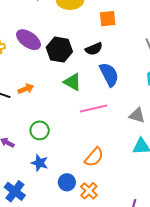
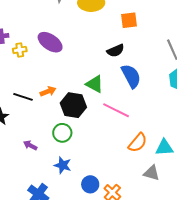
black hexagon: (59, 50) -> (73, 105), moved
pink line: (94, 109) -> (116, 110), turned 40
gray triangle: (137, 115) -> (151, 173), moved
orange semicircle: (94, 157) -> (138, 143), moved

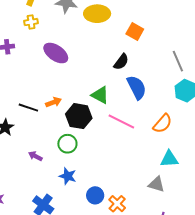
orange square: (129, 20) -> (135, 31), turned 36
yellow cross: (20, 50) -> (31, 22), moved
black semicircle: (116, 51) -> (121, 62), turned -30
orange semicircle: (138, 143) -> (163, 124), moved

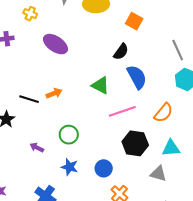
yellow cross: (31, 22) -> (30, 14), turned 32
black hexagon: (79, 116) -> (135, 143), moved
pink line: (121, 121) -> (122, 111), turned -44
blue circle: (95, 195) -> (104, 168), moved

